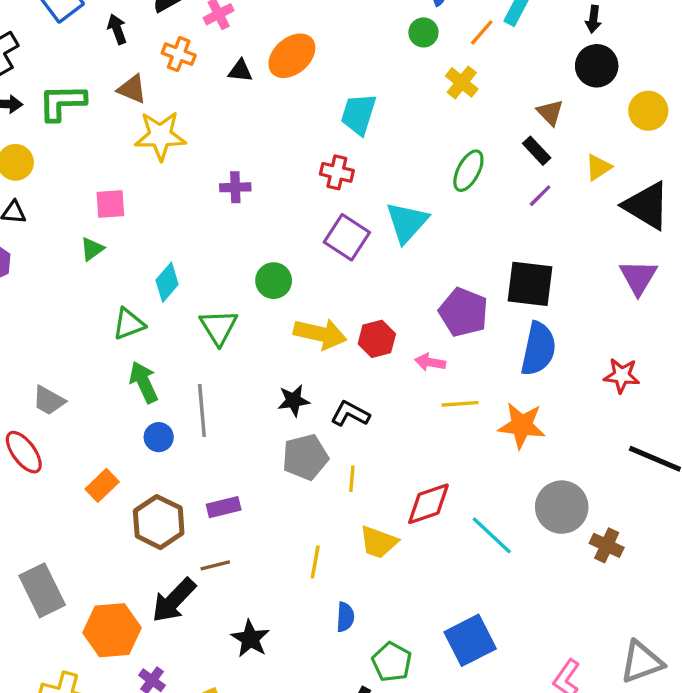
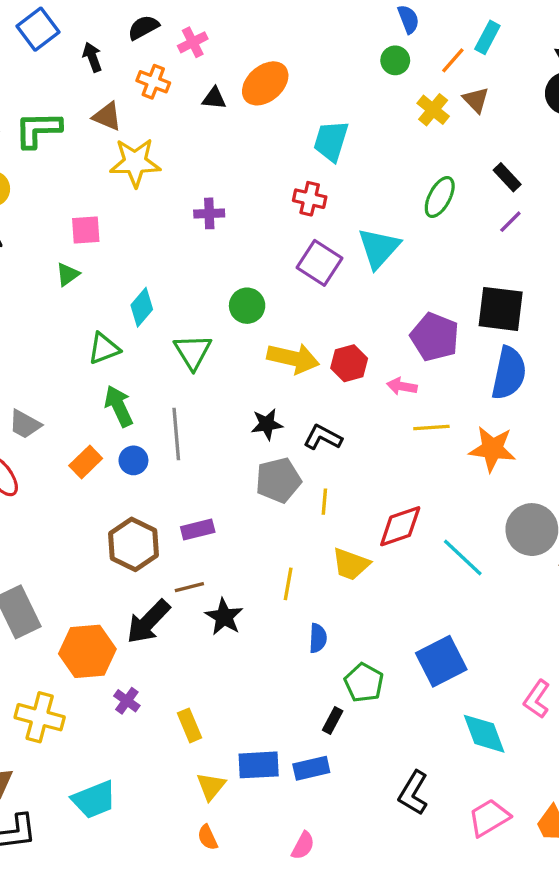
brown triangle: (550, 112) -> (476, 100), moved
orange rectangle: (102, 485) -> (86, 462), moved
black star: (250, 639) -> (224, 617), moved

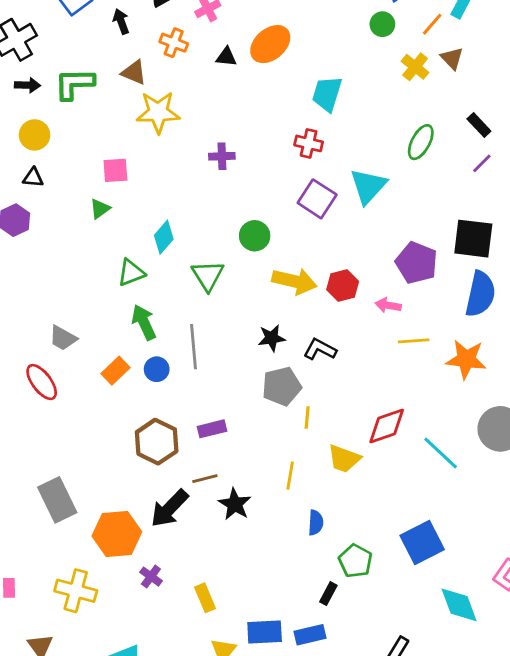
yellow line: (324, 502) -> (307, 418), moved

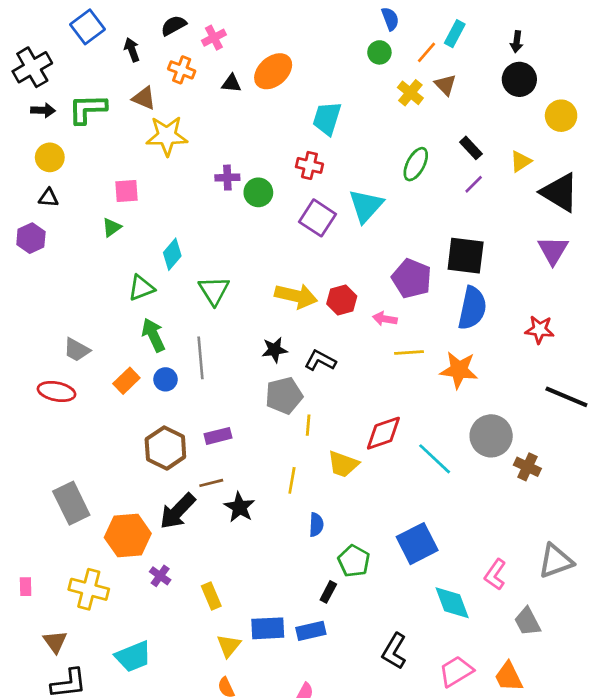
green circle: (255, 236) -> (258, 192), moved
red ellipse: (42, 382) -> (57, 391), turned -42

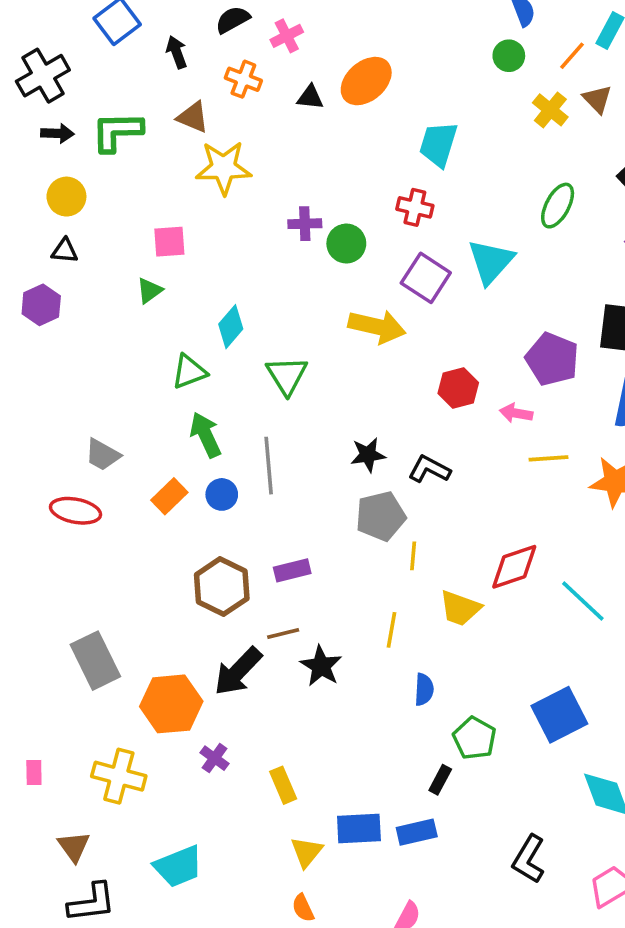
yellow arrow: (296, 296) -> (377, 327), moved

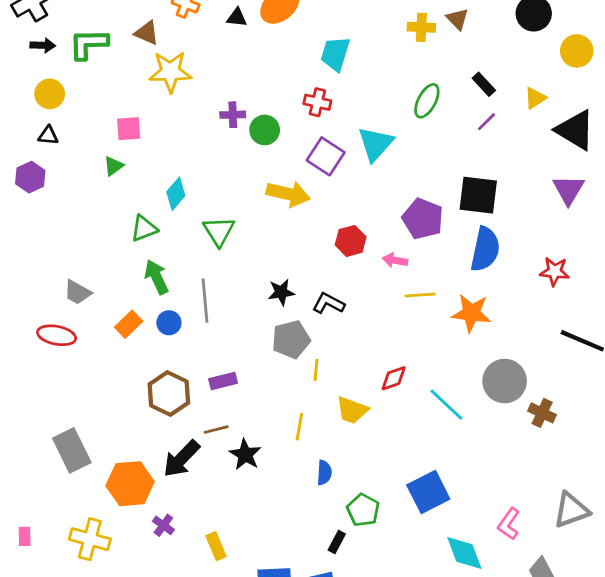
yellow cross: (550, 110) -> (421, 27), turned -36
red diamond: (514, 567) -> (394, 378), size x0.7

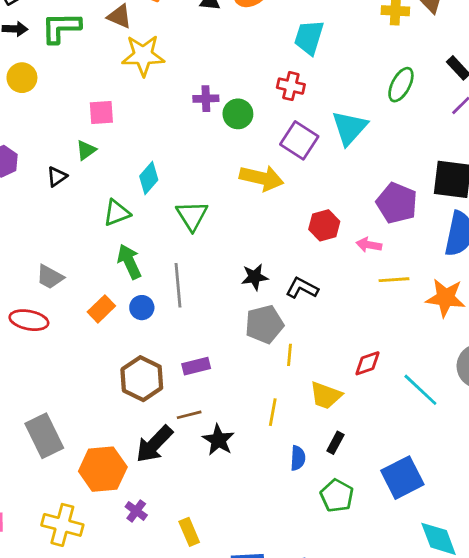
black triangle: (48, 136) -> (57, 177), moved, turned -40
black rectangle: (337, 542) -> (335, 443), moved

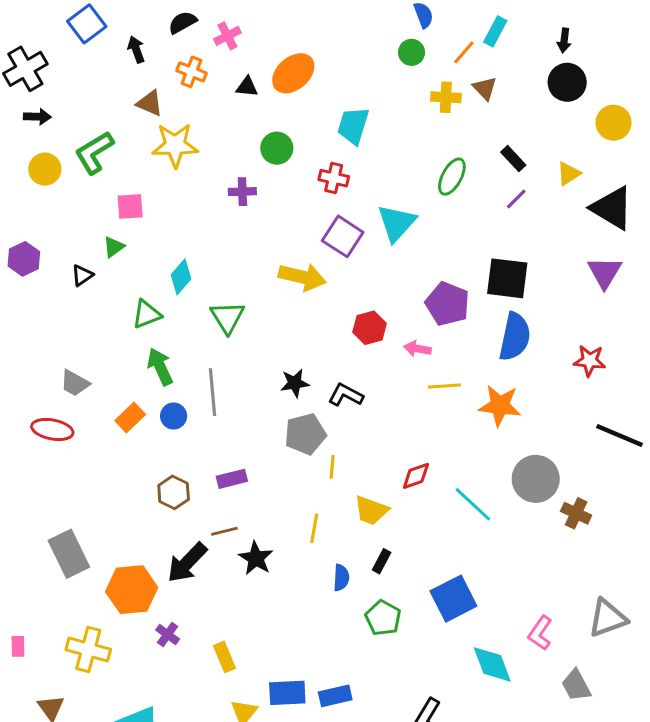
green L-shape: (61, 28) -> (94, 153), moved, turned -30
green circle: (238, 114) -> (277, 148), moved
brown hexagon: (142, 379) -> (174, 492), size x0.7

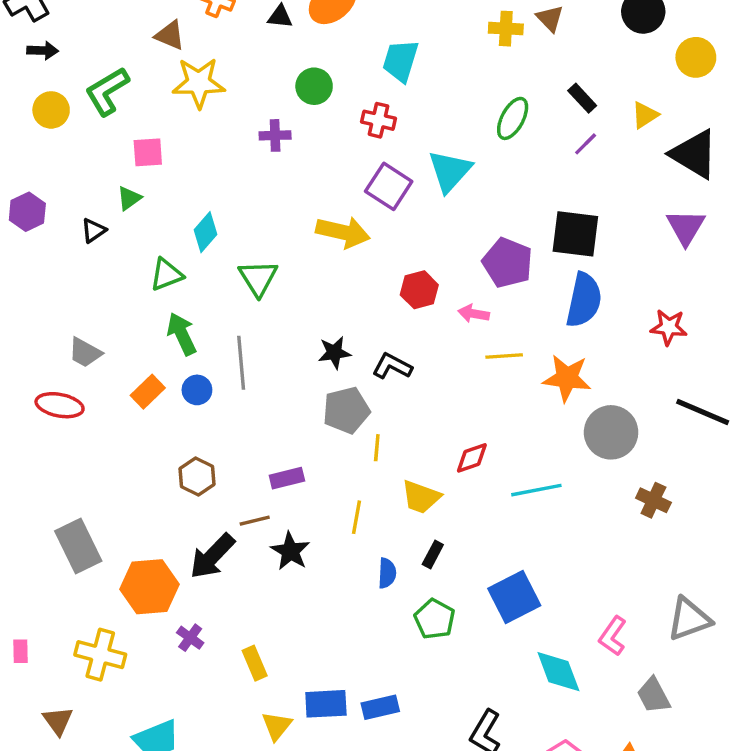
purple rectangle: (232, 479) -> (287, 478), moved
gray circle: (536, 479) -> (611, 432), moved
cyan line: (473, 504) -> (536, 490), turned -54

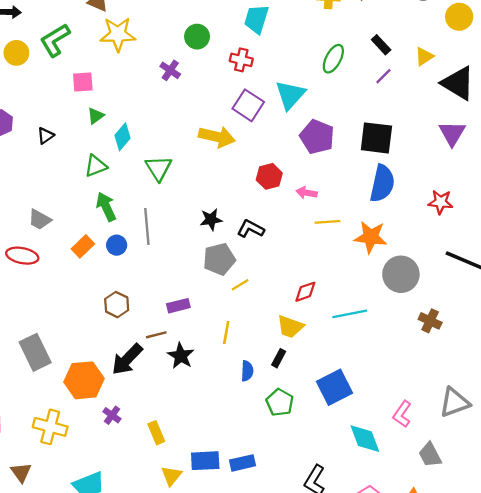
purple cross: (275, 135) -> (170, 70), turned 36
green triangle: (129, 198) -> (96, 116), moved
purple pentagon: (508, 263) -> (317, 137), moved
yellow line: (377, 448) -> (240, 285), turned 54
yellow trapezoid: (421, 497) -> (290, 327), moved

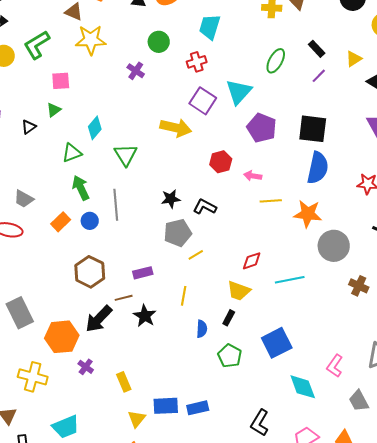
red cross: (241, 60) -> (197, 62), turned -30
green triangle: (96, 116) -> (54, 110), moved
brown hexagon: (117, 305) -> (90, 272), size x1.4

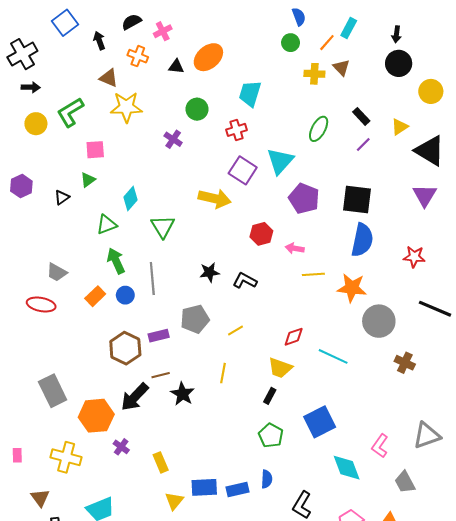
gray pentagon: (178, 233) -> (195, 319), moved
purple rectangle: (143, 273) -> (159, 336), moved
cyan line: (290, 280) -> (333, 356), turned 36
blue semicircle: (202, 329) -> (267, 479), moved

